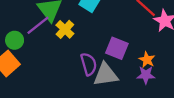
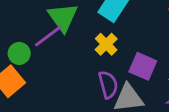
yellow cross: (65, 29) -> (106, 44), moved

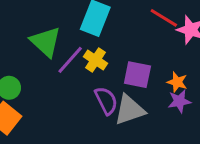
purple line: (48, 36) -> (70, 60), moved

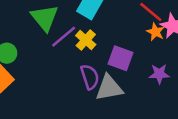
orange star: (177, 82) -> (155, 32), moved
purple star: (179, 101) -> (159, 74), moved

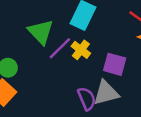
purple semicircle: (90, 77) -> (87, 99), moved

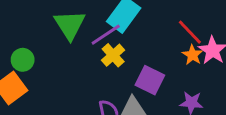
purple line: (60, 48) -> (106, 35), moved

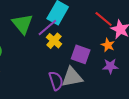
orange star: (192, 55) -> (108, 45), moved

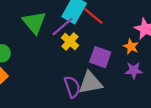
red line: (104, 19) -> (93, 16), moved

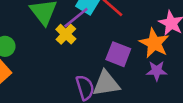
yellow cross: (70, 42) -> (66, 34), moved
orange star: (131, 47) -> (154, 43), size x1.6

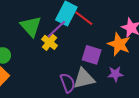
purple star: (157, 71) -> (115, 74), moved

